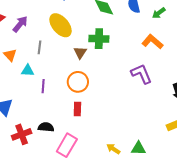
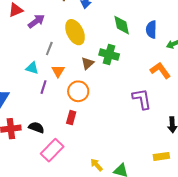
orange triangle: (10, 55) -> (58, 71), moved

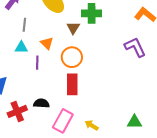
gray line: (49, 48) -> (24, 25), moved
red rectangle: (71, 118) -> (72, 84), size x1.5
yellow arrow: (96, 165) -> (92, 125), moved

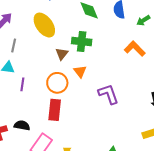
orange triangle: (47, 43) -> (80, 71), moved
purple L-shape: (135, 47) -> (108, 94), moved

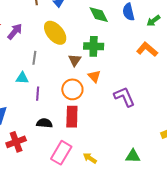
gray line: (14, 46) -> (34, 58), moved
black semicircle: (22, 125) -> (44, 123), moved

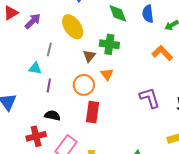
purple L-shape: (124, 97) -> (150, 98), moved
red rectangle: (72, 117) -> (92, 112), moved
red cross: (16, 142) -> (36, 136), moved

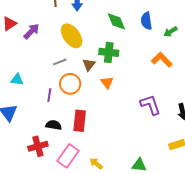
gray line: (49, 49) -> (60, 62), moved, turned 56
cyan triangle: (35, 68) -> (17, 80), moved
orange circle: (84, 85) -> (70, 84), moved
red rectangle: (92, 112) -> (80, 121), moved

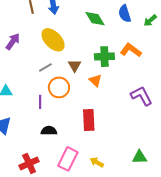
green cross: (109, 52) -> (104, 57), moved
orange L-shape: (162, 60) -> (131, 50), moved
red rectangle: (80, 121) -> (89, 120), moved
red cross: (38, 146) -> (29, 163), moved

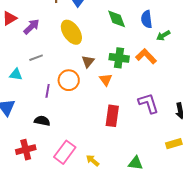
green arrow: (150, 20) -> (163, 35), moved
gray line: (45, 67) -> (36, 58), moved
red rectangle: (89, 120) -> (112, 116), moved
black semicircle: (49, 131) -> (42, 121), moved

